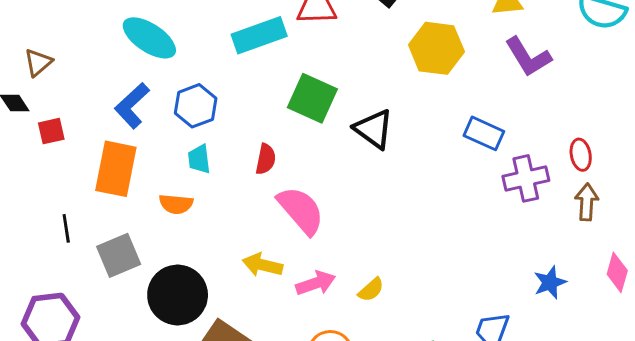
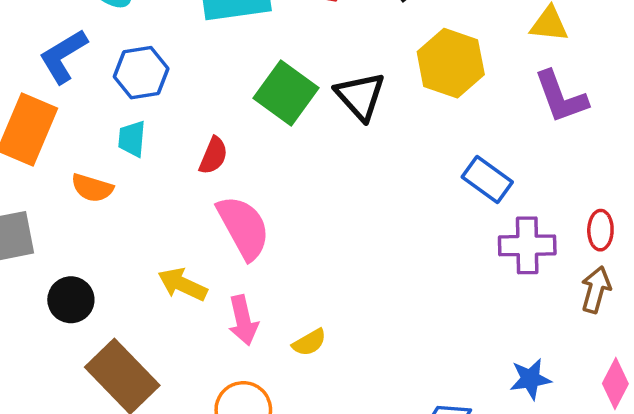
black triangle: (374, 129) -> (360, 96), moved
pink arrow: (316, 283) -> (243, 320), turned 84
black circle: (178, 295) -> (71, 300), size x0.6

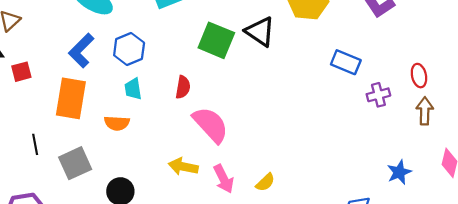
purple cross: (527, 245) -> (378, 95), size x0.7

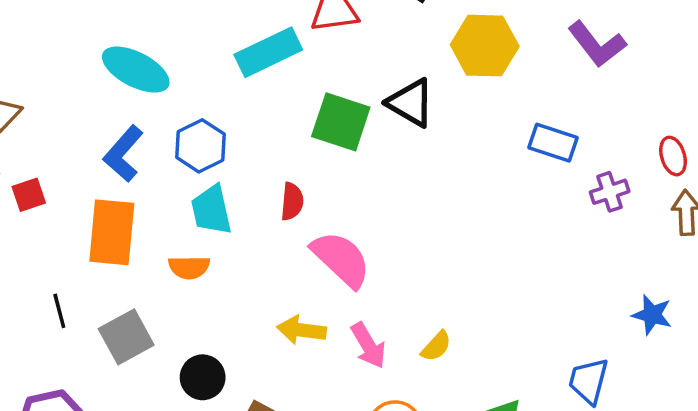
cyan trapezoid: (133, 89) -> (211, 210), size x1.4
blue star: (399, 172) -> (652, 315), turned -30

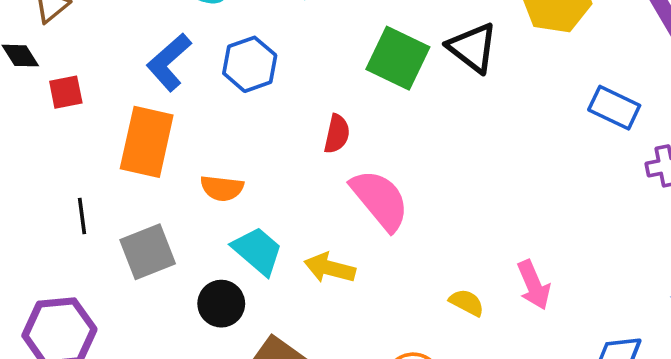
cyan trapezoid: (211, 210) -> (258, 251), moved, turned 136
pink arrow: (368, 345) -> (534, 285), moved
yellow semicircle: (436, 346) -> (467, 302), turned -112

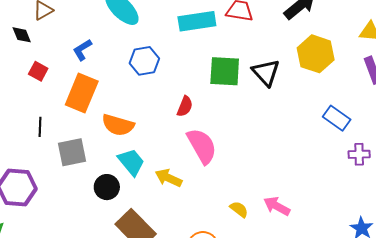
green square: (398, 58) -> (225, 71), turned -32
blue L-shape: (169, 62) -> (82, 50), moved, size x0.7
red square: (66, 92) -> (38, 71), moved, turned 30
orange semicircle: (222, 188) -> (118, 125), size x1.4
pink arrow: (534, 285) -> (277, 206), turned 132

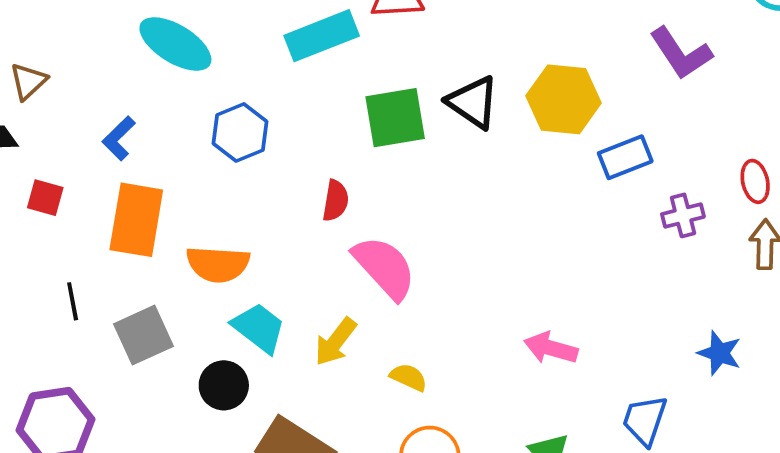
yellow hexagon: (316, 54) -> (564, 99), moved
blue rectangle: (337, 118) -> (625, 157), turned -44
yellow arrow: (168, 178) -> (336, 342), turned -64
yellow semicircle: (239, 209) -> (409, 377), moved

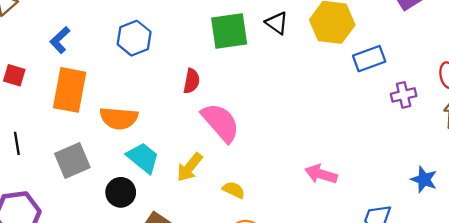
black triangle: (473, 102) -> (277, 23), size x0.7
black line: (73, 301) -> (17, 143), moved

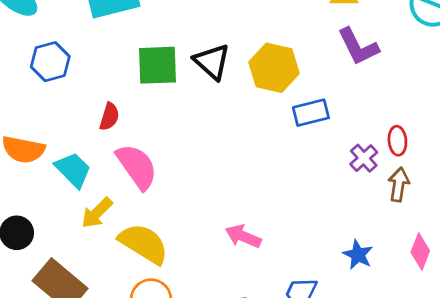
black triangle: (277, 23) -> (212, 62), size x1.4
purple cross: (404, 95) -> (364, 158), moved, turned -35
cyan trapezoid: (143, 158) -> (73, 170), moved
yellow semicircle: (234, 190) -> (144, 244), size x2.0

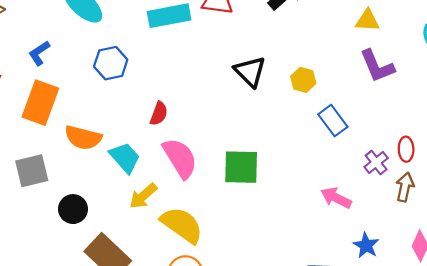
green square: (157, 65) -> (241, 167), moved
yellow hexagon: (274, 68) -> (303, 80), size x0.6
blue rectangle: (311, 113) -> (333, 121), turned 64
pink arrow: (243, 236) -> (336, 198), moved

